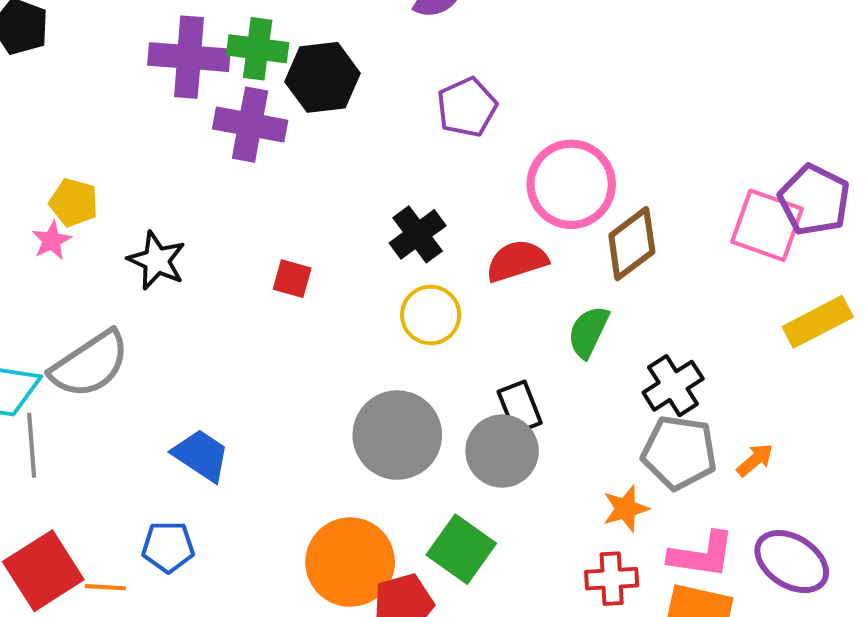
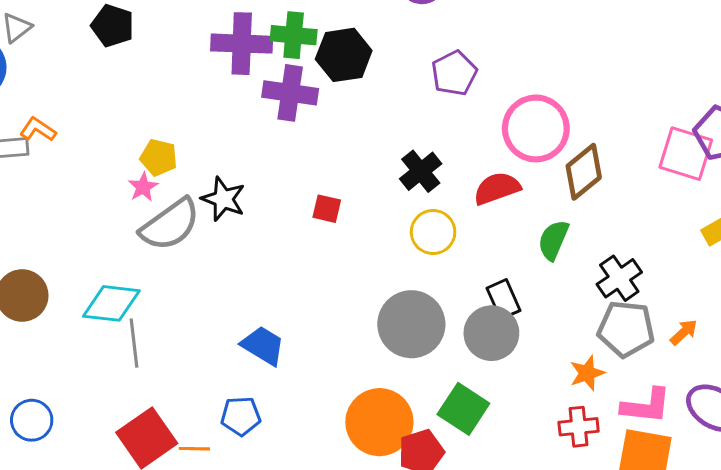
gray semicircle: (90, 364) -> (170, 225), moved

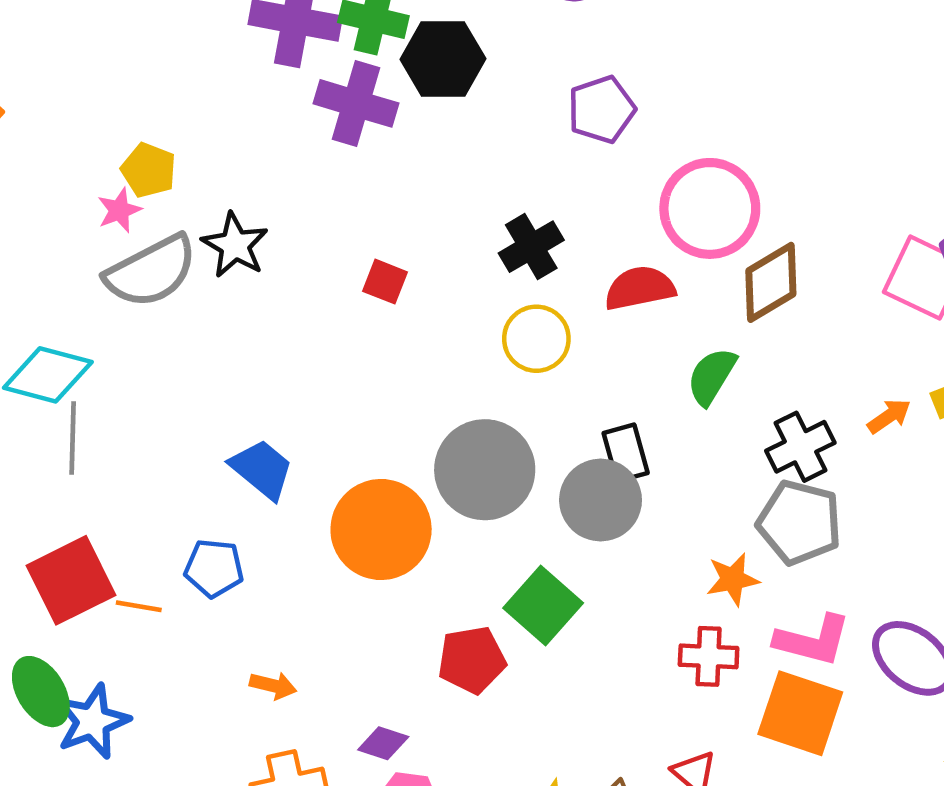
orange arrow: (684, 332) -> (889, 416), moved
orange circle: (379, 422) -> (381, 530), moved

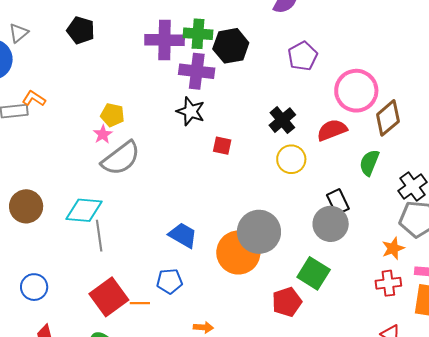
black star: (235, 245) -> (191, 111), moved
gray circle: (485, 470) -> (259, 232), moved

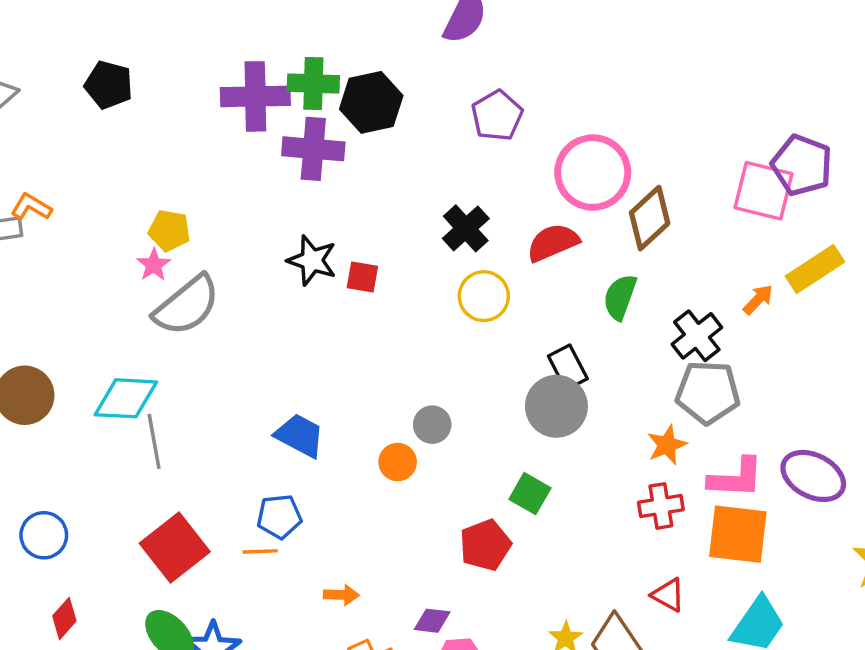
black star: (191, 111) -> (312, 260), moved
gray circle: (259, 232) -> (432, 425), size x0.5
orange circle: (238, 253) -> (398, 462), size x0.5
green square: (314, 273) -> (530, 494), size x0.7
orange line: (140, 303) -> (260, 551), moved

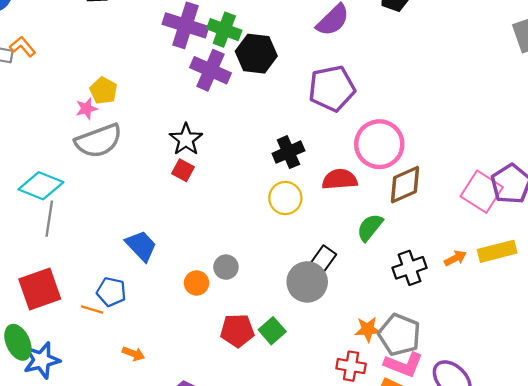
purple pentagon: (497, 116) -> (332, 88), size x1.4
red square: (362, 277) -> (183, 170), moved
black rectangle: (568, 367) -> (322, 260), turned 44
gray pentagon: (708, 392) -> (399, 335), moved
red pentagon: (485, 545) -> (237, 331), moved

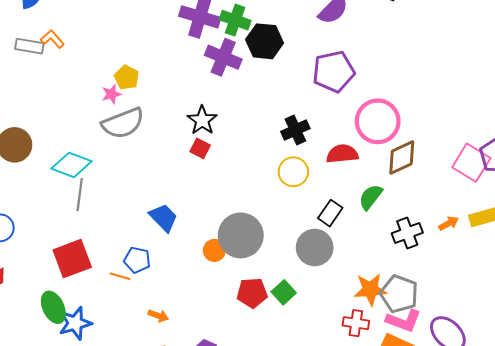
black rectangle: (322, 260) -> (330, 213), moved
gray circle: (226, 267) -> (241, 235), size x2.0
orange star: (368, 329) -> (370, 290), size x1.4

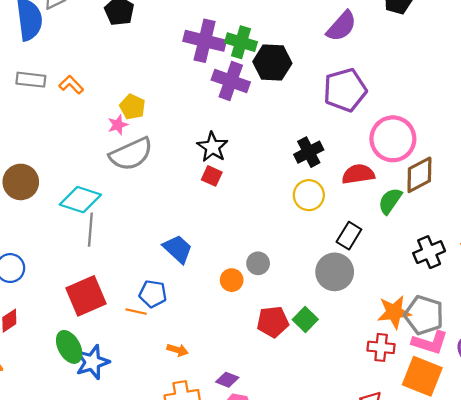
orange L-shape: (52, 39) -> (71, 85), moved
green semicircle: (371, 197) -> (390, 201), moved
gray circle: (241, 235) -> (258, 263), size x0.5

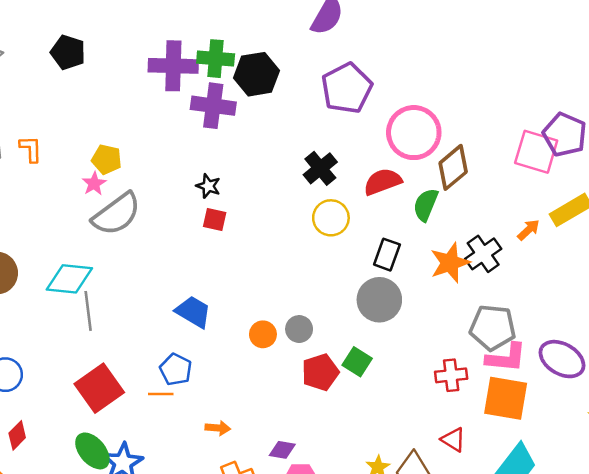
orange L-shape: (71, 85) -> (31, 149), turned 55
black star: (212, 147) -> (208, 186), size x0.7
gray circle: (258, 263) -> (299, 329), moved
blue pentagon: (153, 294) -> (176, 369), turned 30
orange star: (394, 312) -> (450, 263), moved

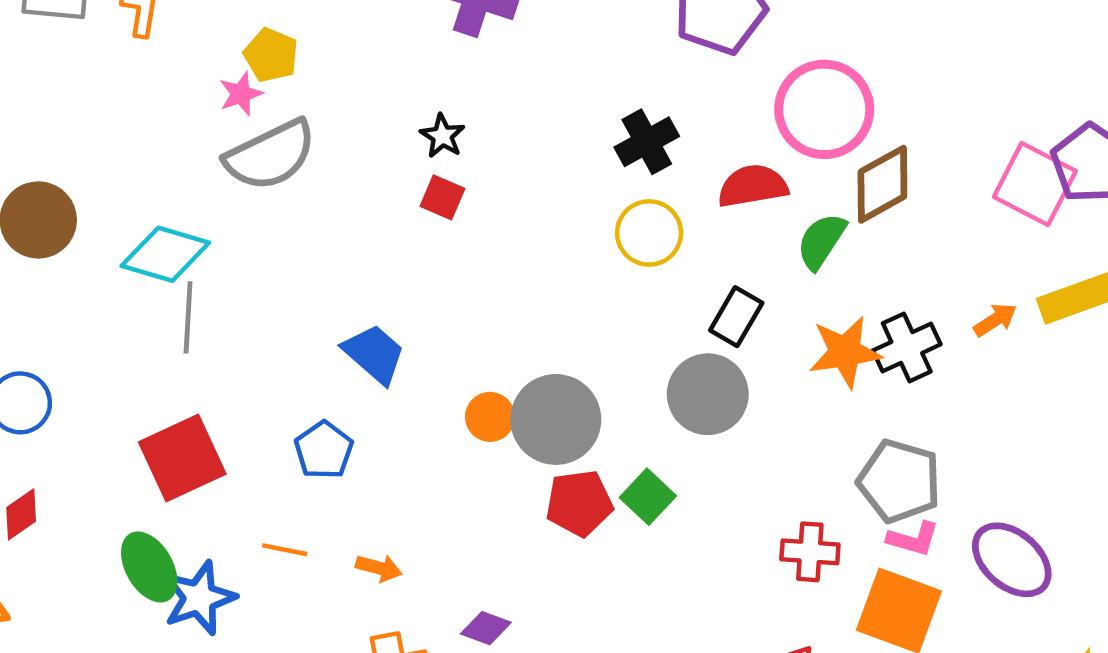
gray circle: (299, 329) -> (556, 419), size x1.8
pink L-shape: (506, 358) -> (913, 539), size x0.7
orange line: (161, 394) -> (285, 550), moved

